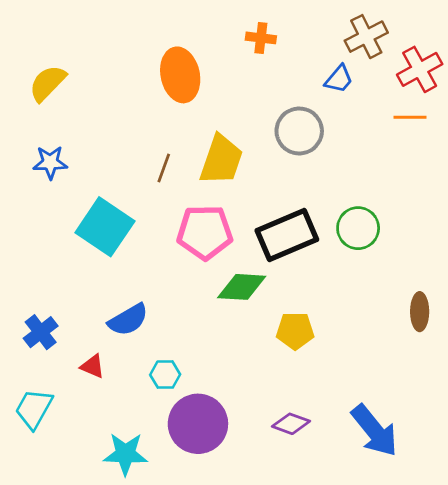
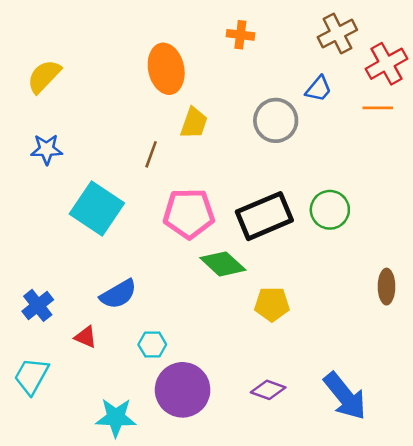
blue trapezoid: (339, 79) -> (319, 89), moved
yellow trapezoid: (221, 160) -> (194, 123), moved, size x0.7
green diamond: (242, 287) -> (223, 264), turned 39

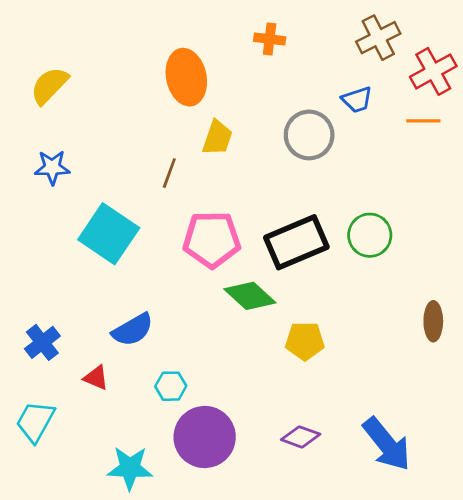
blue trapezoid: (319, 89) -> (357, 100), turned 32

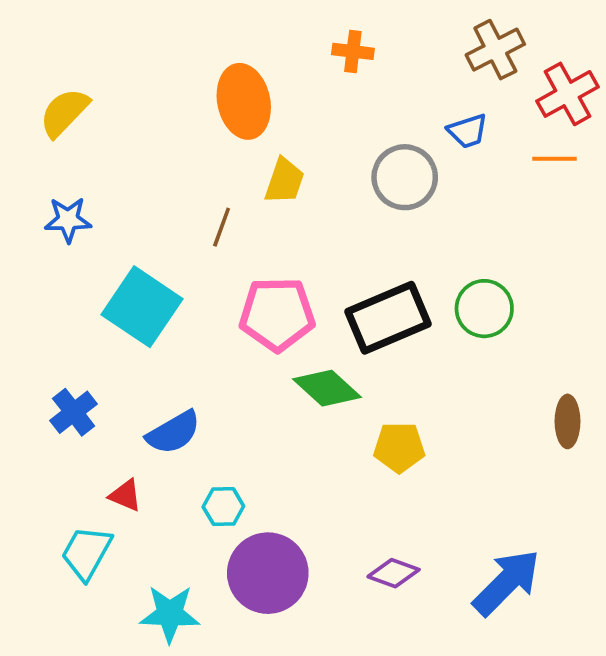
blue cross: (42, 342) -> (74, 412), moved
cyan trapezoid: (35, 421) -> (86, 553), moved
blue arrow: (387, 444) -> (506, 582), turned -96

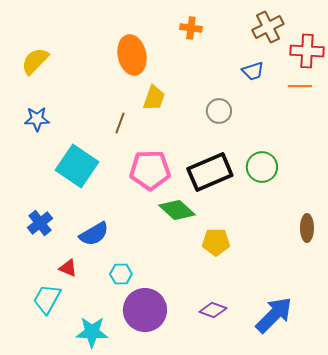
red cross: (567, 94) -> (307, 51), turned 32
gray circle: (405, 177) -> (219, 111), moved, size x0.7

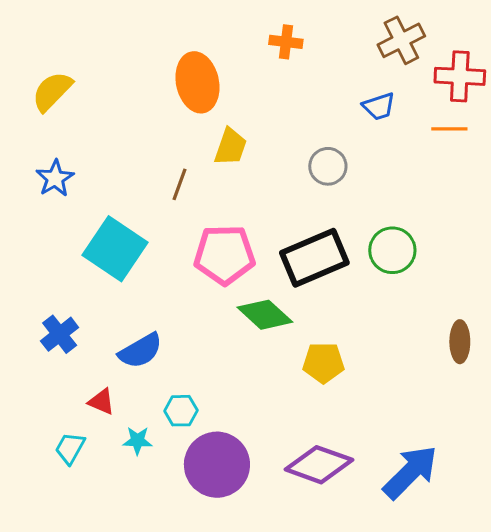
blue star: (37, 119) -> (55, 178), turned -30
cyan trapezoid: (47, 299) -> (70, 448), size x0.7
purple diamond: (213, 310) -> (319, 465), size x1.6
cyan star: (92, 332) -> (138, 441), moved, size x0.6

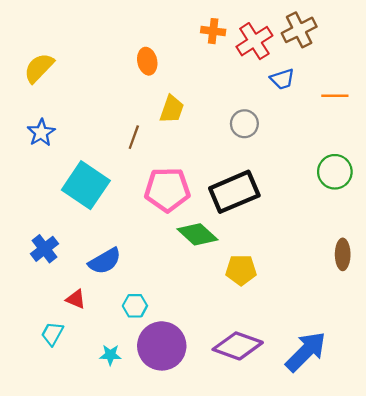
red cross: (460, 76) -> (254, 41), moved, turned -36
orange ellipse: (197, 82) -> (147, 61), size x0.6
green circle: (392, 250) -> (335, 172), moved
cyan star: (138, 441) -> (110, 355), moved

